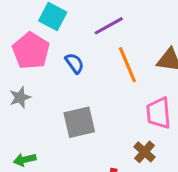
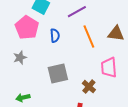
blue semicircle: (74, 63) -> (55, 36), turned 32
brown cross: (145, 152) -> (89, 87), moved

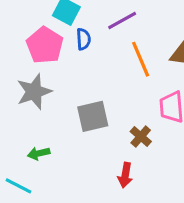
blue semicircle: (55, 36) -> (83, 39), moved
gray star: (20, 58) -> (34, 92), size x1.6

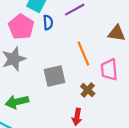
orange line: (141, 59) -> (83, 54), moved
green arrow: (39, 153) -> (17, 102), size x1.5

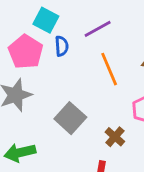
orange line: (83, 54) -> (109, 69), moved
gray square: (54, 76) -> (70, 118), turned -35

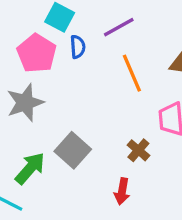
gray square: (70, 118) -> (73, 150), moved
green arrow: (20, 153) -> (30, 168), turned 144

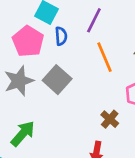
purple line: (119, 27) -> (94, 20), turned -35
gray square: (73, 150) -> (57, 80), moved

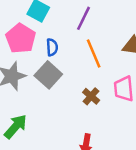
blue semicircle: (61, 36) -> (52, 47), moved
brown cross: (110, 119) -> (91, 96), moved

